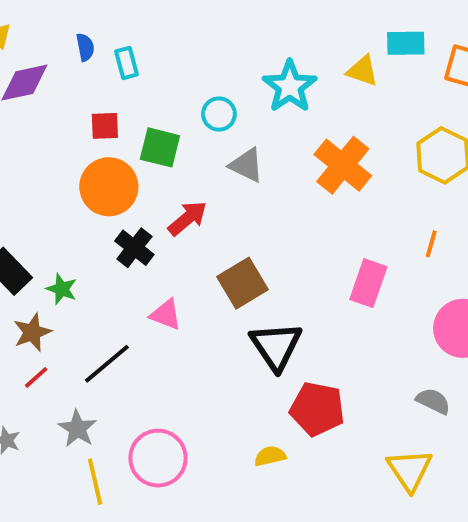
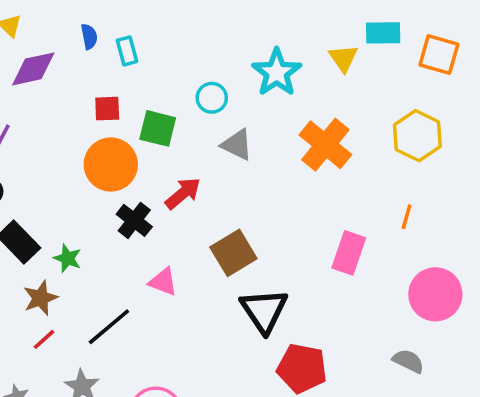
yellow triangle: (362, 71) -> (343, 58), turned 36

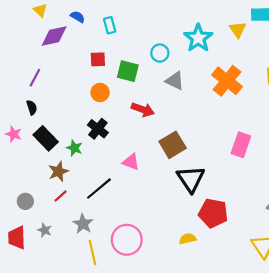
blue semicircle: (89, 36) -> (78, 17), moved, turned -48
orange circle: (111, 165) -> (100, 92), size x0.6
red arrow: (183, 193) -> (143, 110), turned 60
black cross: (134, 220) -> (98, 129), moved

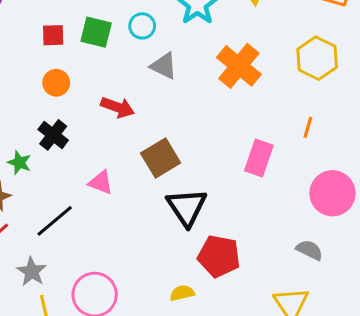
green square: (128, 71) -> (96, 32), moved

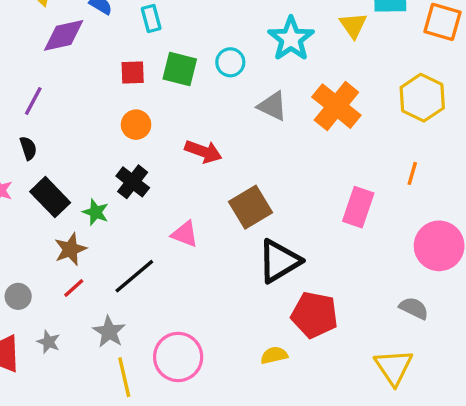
gray triangle: (164, 66) -> (272, 106), moved
black triangle: (187, 207) -> (279, 261), turned 33

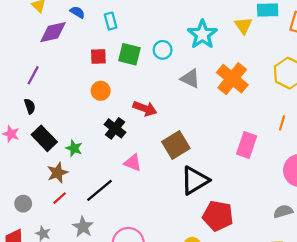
black cross: (133, 182) -> (115, 128), moved
gray semicircle: (414, 308) -> (283, 211), turned -42

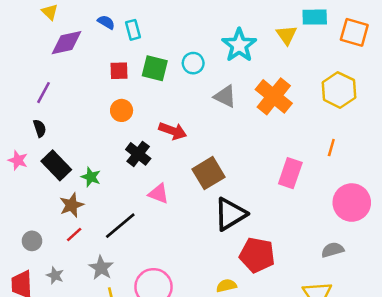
blue semicircle: (77, 12) -> (106, 22), moved

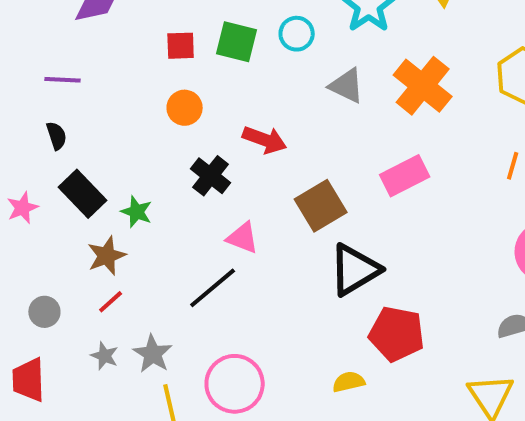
purple line: (43, 93) -> (62, 80), turned 65
pink star: (18, 160) -> (22, 208), moved, turned 30
pink rectangle: (290, 173) -> (405, 176), moved, turned 44
black line: (120, 226) -> (213, 288), moved
gray star: (55, 275) -> (105, 356), moved

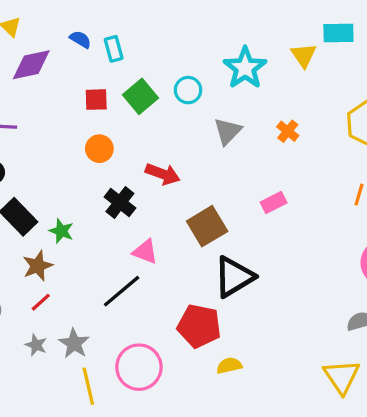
green square: (237, 42) -> (141, 96), turned 36
gray triangle: (347, 86) -> (228, 131), turned 48
orange cross: (423, 86) -> (288, 131), size x0.5
pink rectangle: (405, 176) -> (274, 202), size x0.7
red pentagon: (397, 334) -> (199, 326), moved

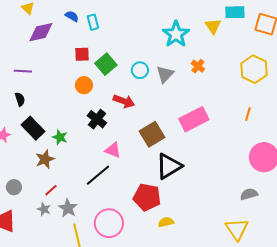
cyan circle: (188, 90) -> (140, 70), moved
green square: (141, 96) -> (106, 64), moved
orange cross: (288, 131) -> (198, 66), moved
pink rectangle: (274, 202) -> (194, 119), size x1.8
red line: (41, 302) -> (51, 190), moved

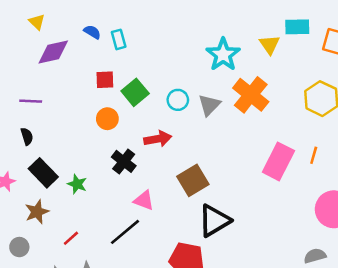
orange cross: (198, 66) -> (251, 95), size x2.0
red arrow: (124, 101) -> (158, 139), turned -30
pink rectangle: (194, 119) -> (278, 161), moved, turned -36
brown star: (45, 159) -> (37, 212), moved
red line: (51, 190) -> (71, 238), moved

